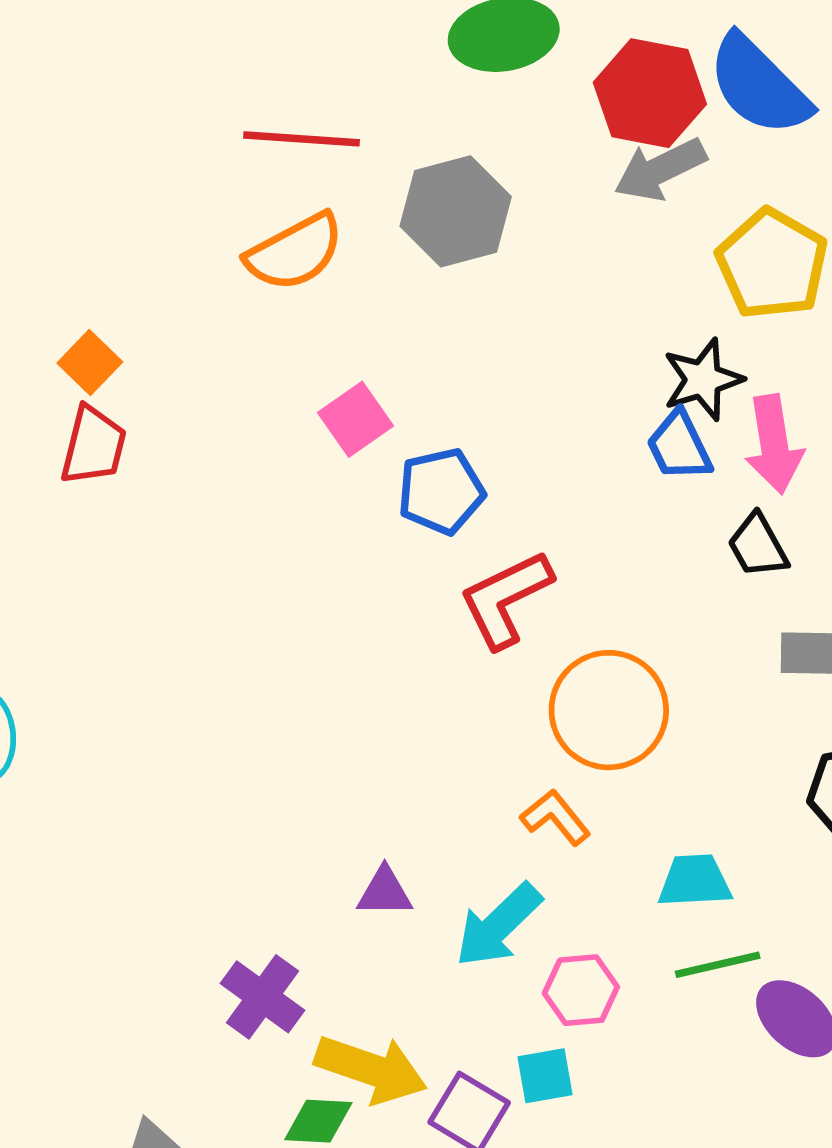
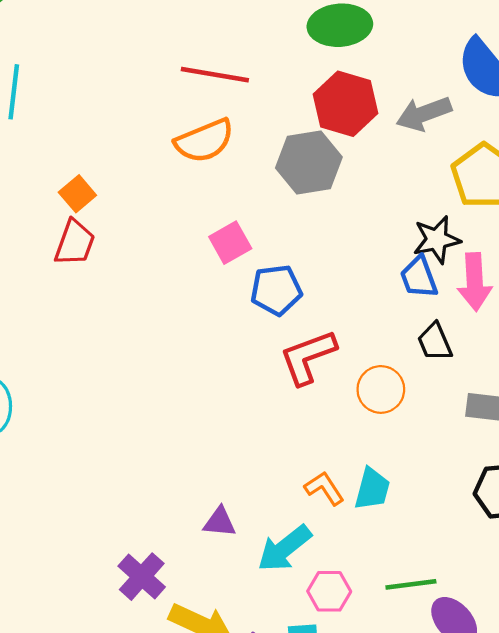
red hexagon: (650, 93) -> (345, 104), moved
gray hexagon: (456, 211) -> (309, 163), moved
black trapezoid: (758, 546) -> (435, 342), moved
orange circle: (609, 710) -> (381, 389), moved, size x0.7
cyan trapezoid: (695, 881) -> (372, 489), moved, turned 102

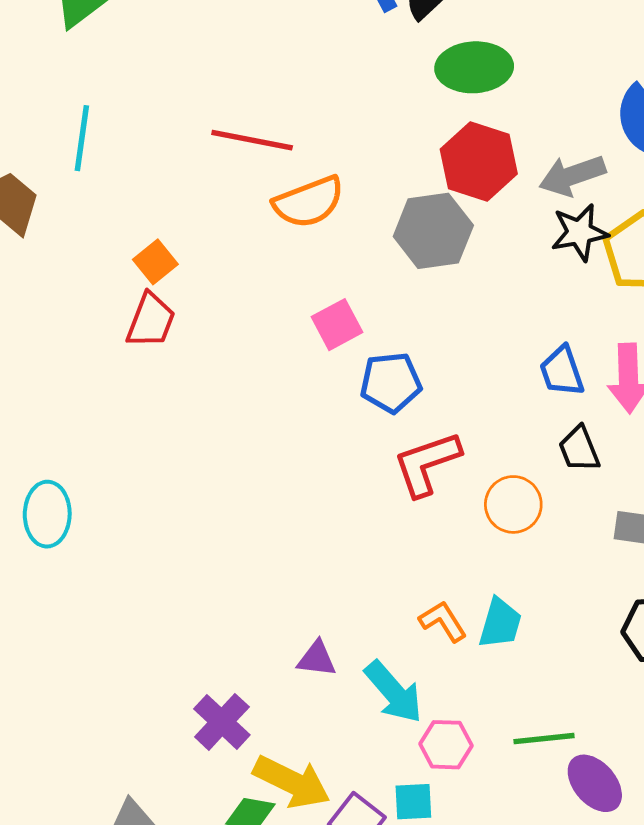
red line: (215, 75) -> (252, 140), moved
black star: (437, 240) -> (580, 232), moved
cyan arrow: (284, 548) -> (394, 692), turned -94

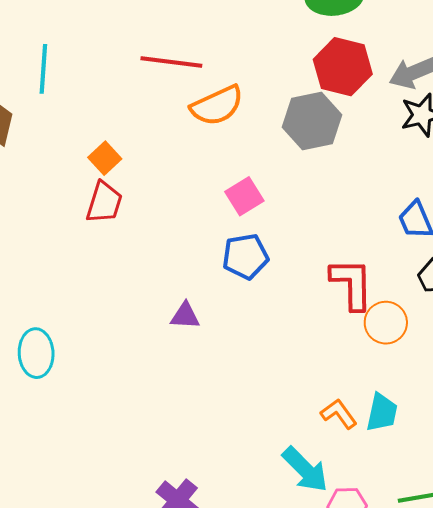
blue pentagon: (391, 382) -> (245, 256), moved
red L-shape: (427, 464) -> (352, 284), moved, turned 112
purple triangle: (317, 659) -> (185, 316), moved

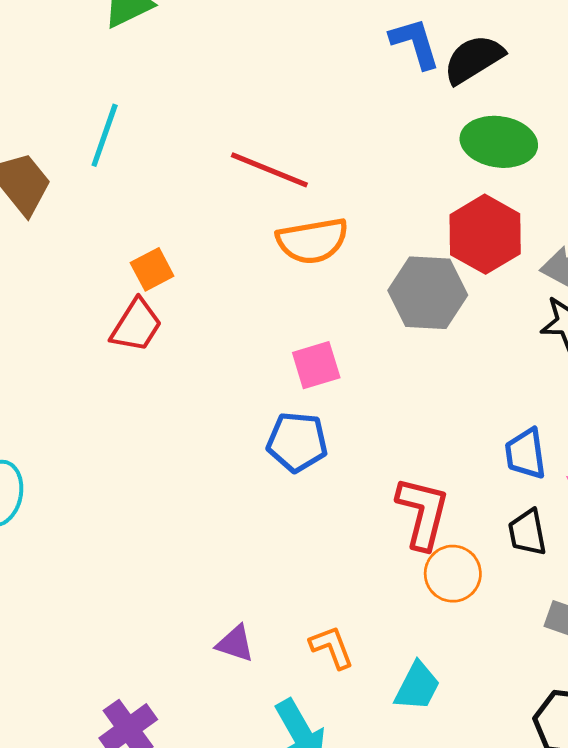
purple triangle: (185, 316) -> (235, 644), moved
orange L-shape: (339, 414) -> (332, 647), moved

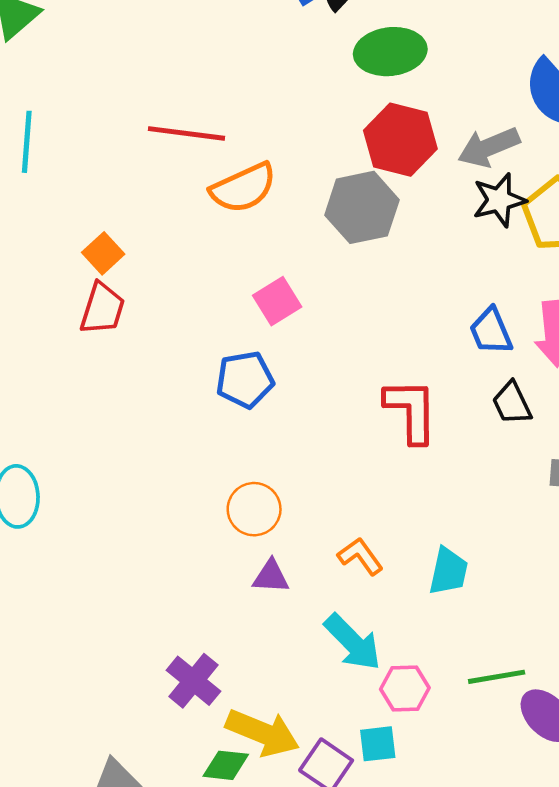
blue pentagon: (297, 442) -> (245, 380), moved
orange circle: (453, 574) -> (254, 509), moved

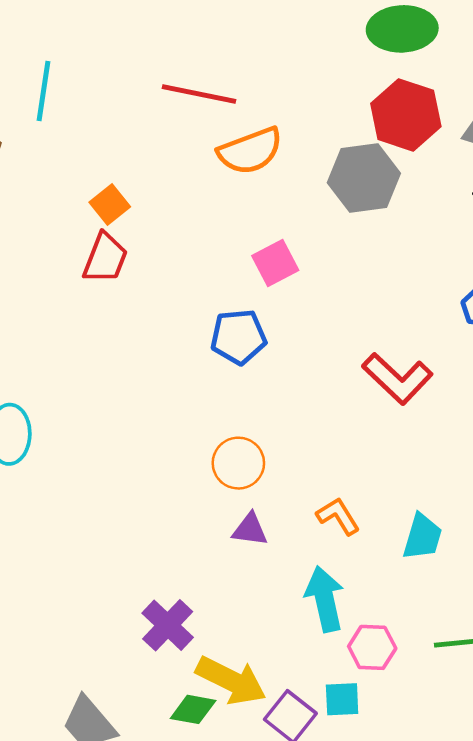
red L-shape: (411, 411) -> (397, 379), turned 130
cyan arrow: (353, 642) -> (325, 599), turned -152

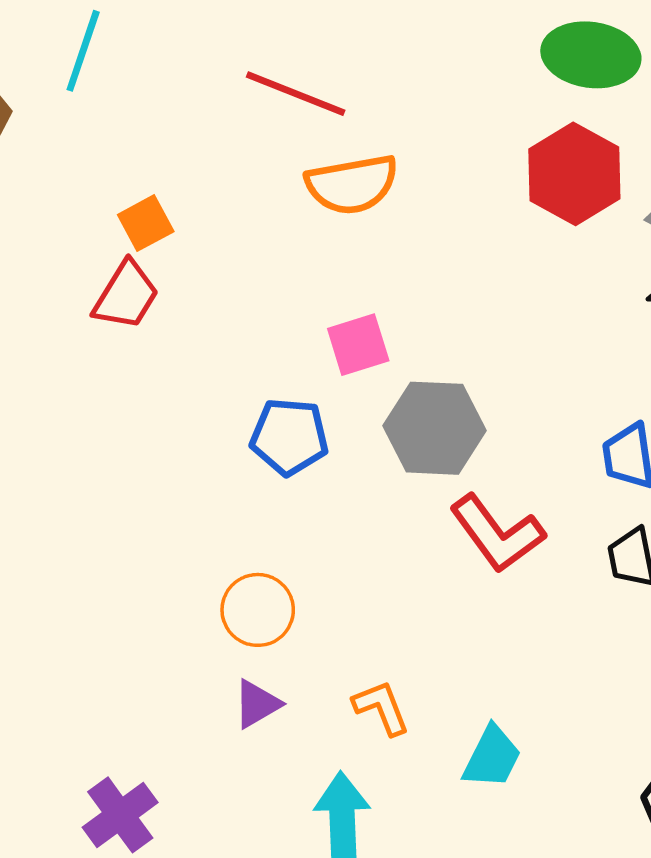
gray hexagon: (364, 178) -> (434, 428), moved
purple triangle: (250, 529) -> (257, 704), turned -48

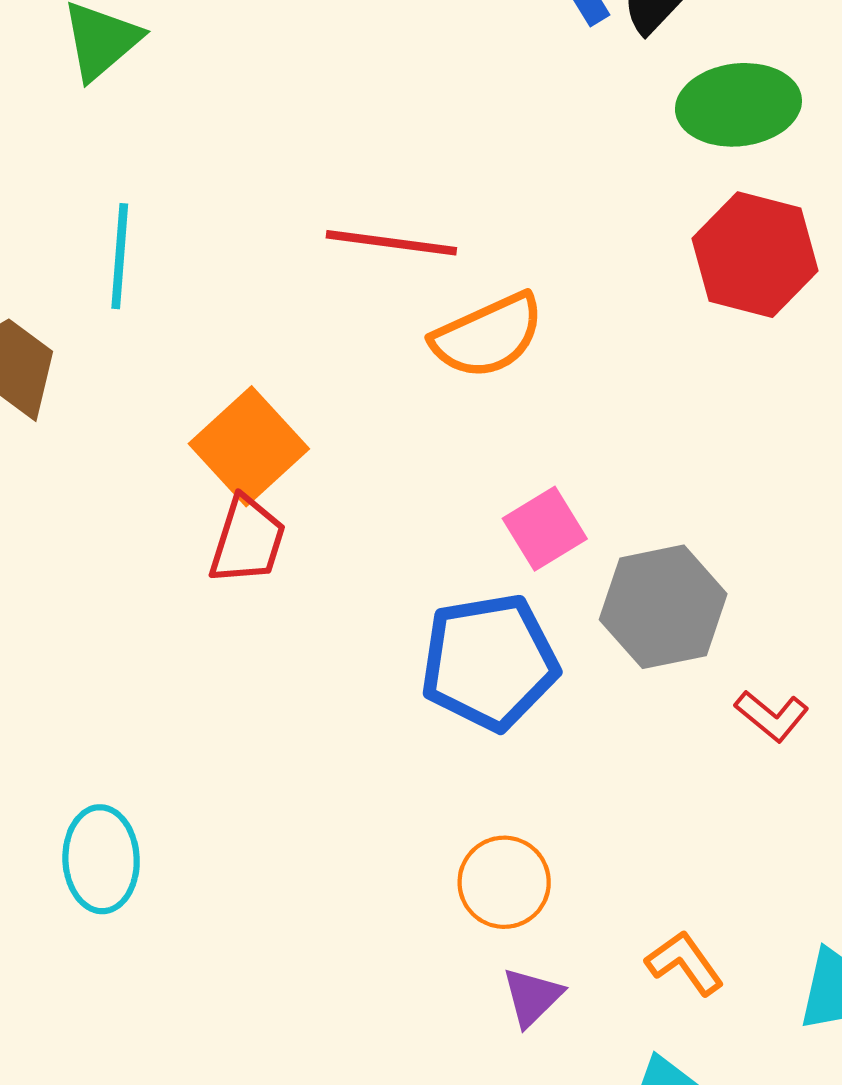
orange square: (146, 223) -> (249, 446), size x1.6
blue pentagon: (289, 437) -> (489, 662), size x1.4
red L-shape: (497, 534) -> (772, 716), size x0.6

